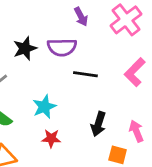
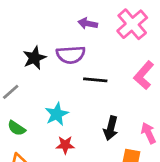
purple arrow: (81, 17) -> (88, 23), turned 132

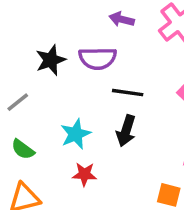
black arrow: (111, 128) -> (126, 131), moved

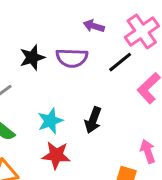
black line: (128, 93) -> (120, 62), moved, turned -50
red star: (84, 174) -> (56, 155), size x1.4

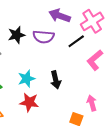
purple arrow: (94, 26) -> (60, 16), size x1.5
black arrow: (93, 120) -> (56, 80), turned -36

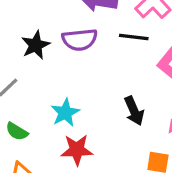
black line: (76, 41) -> (134, 37), turned 54
black arrow: (56, 80) -> (134, 111), moved

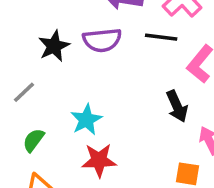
black arrow: (134, 111) -> (177, 106), moved
green semicircle: (17, 131) -> (33, 140), turned 95

